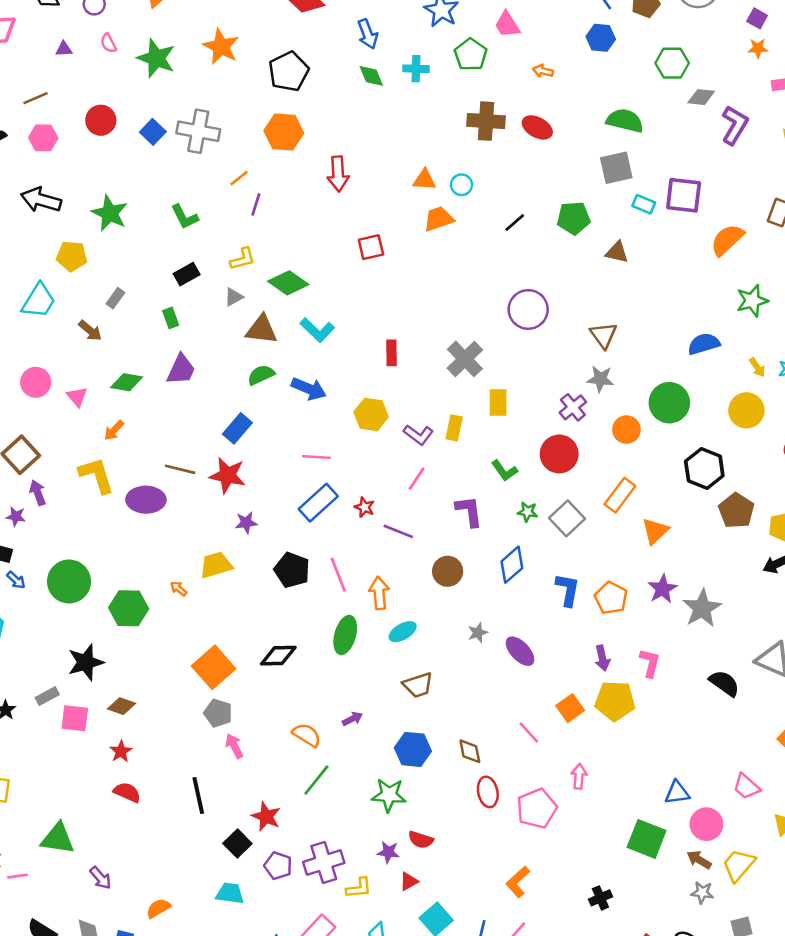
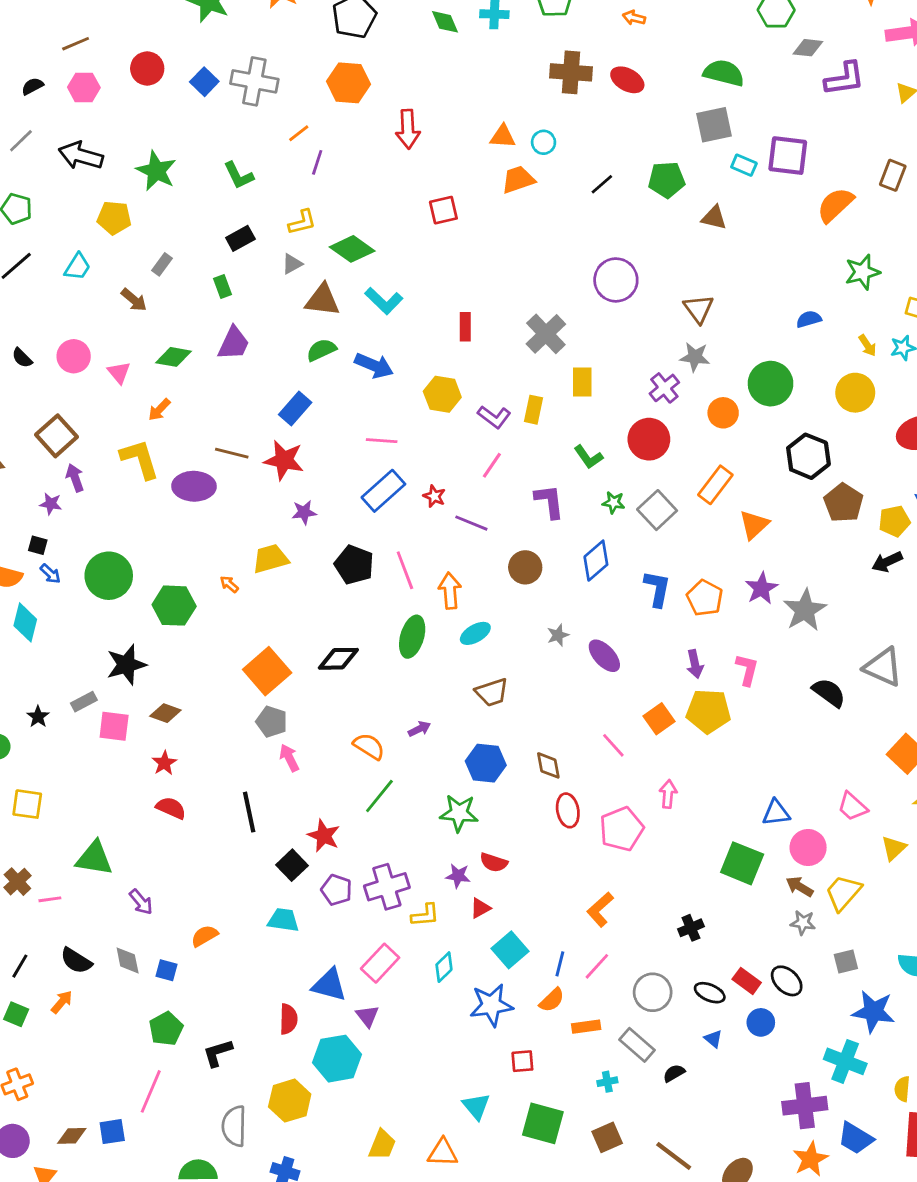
purple L-shape: (735, 125) -> (845, 79), turned 51
cyan trapezoid: (39, 301) -> (77, 267), size x0.7
blue semicircle: (704, 344) -> (809, 319), size x0.7

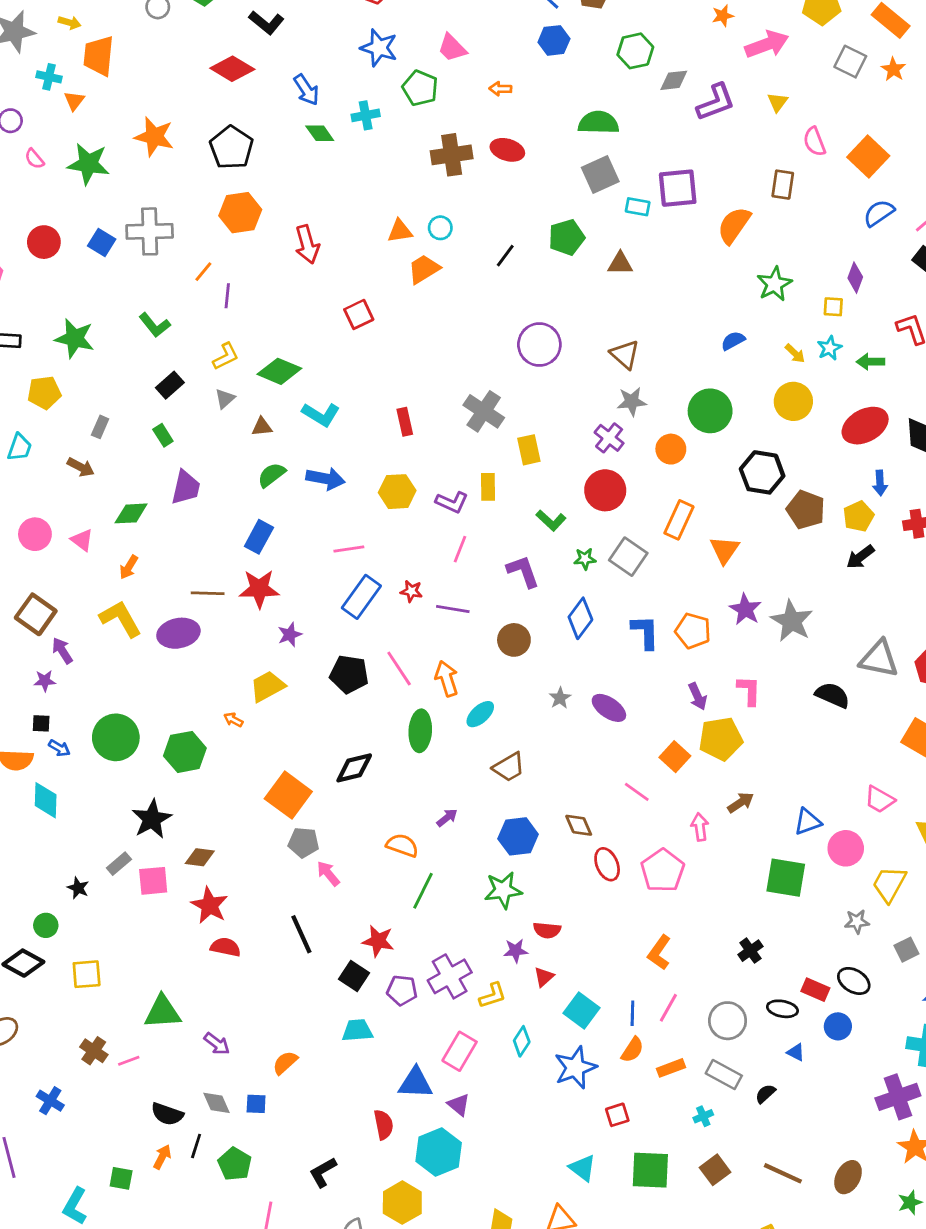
brown triangle: (322, 300) -> (262, 427), size x0.6
red star: (164, 763) -> (209, 905), size x1.5
brown arrow: (800, 887) -> (741, 803), moved, turned 128
black line: (20, 966) -> (196, 1146), moved
green pentagon: (166, 1029) -> (235, 1164), moved

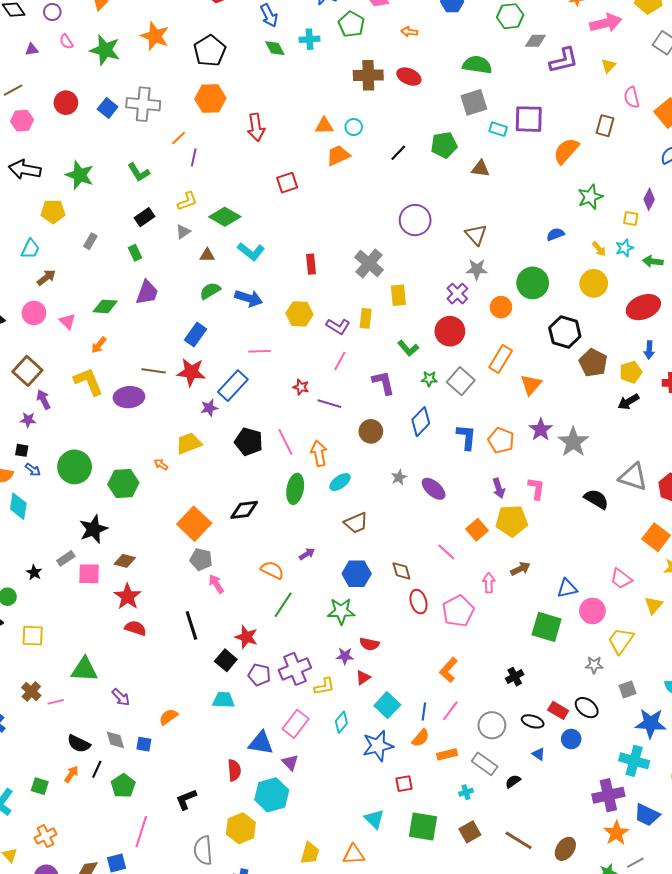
brown arrow: (81, 467) -> (46, 278), moved, turned -72
blue rectangle: (361, 597) -> (233, 386), moved

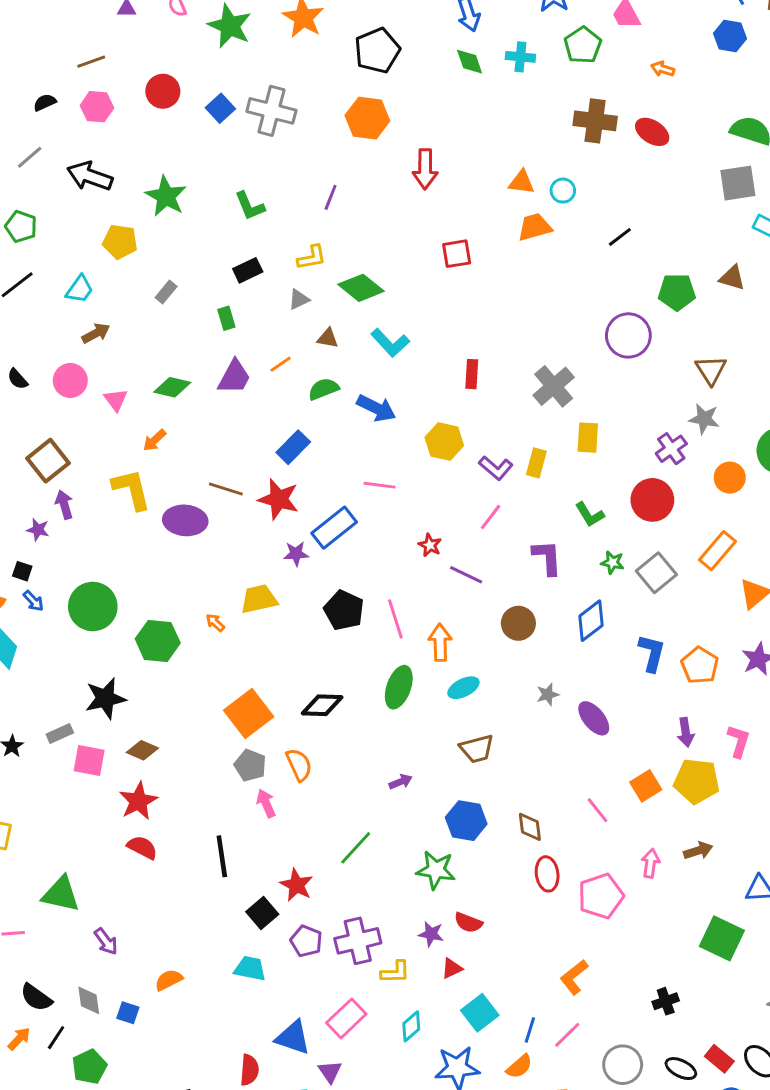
orange line: (179, 138) -> (281, 364), moved
green pentagon: (444, 145) -> (677, 292), moved
orange semicircle: (272, 570) -> (299, 765), moved, turned 30

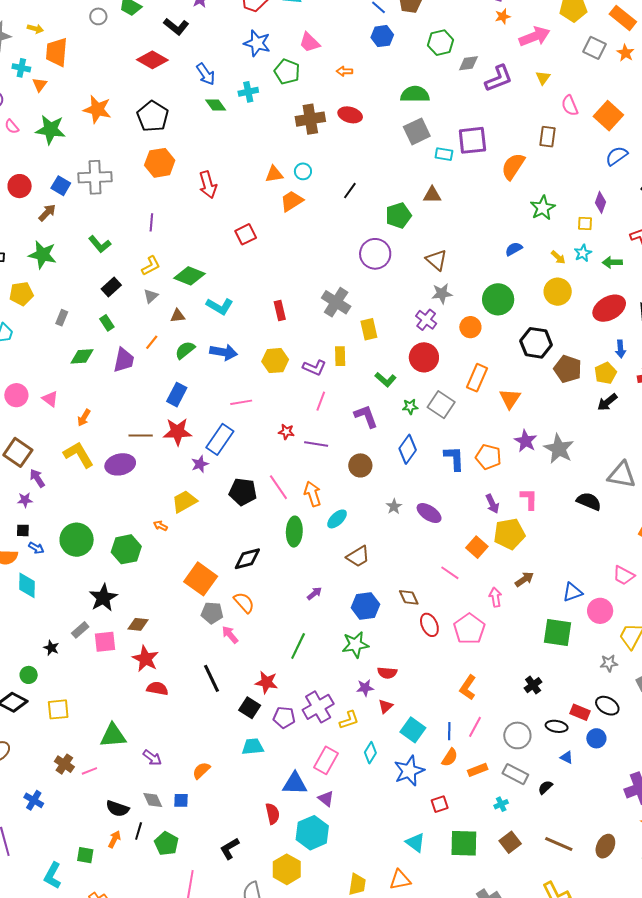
brown arrow: (96, 333) -> (47, 213), moved
green diamond: (172, 387) -> (82, 356), moved

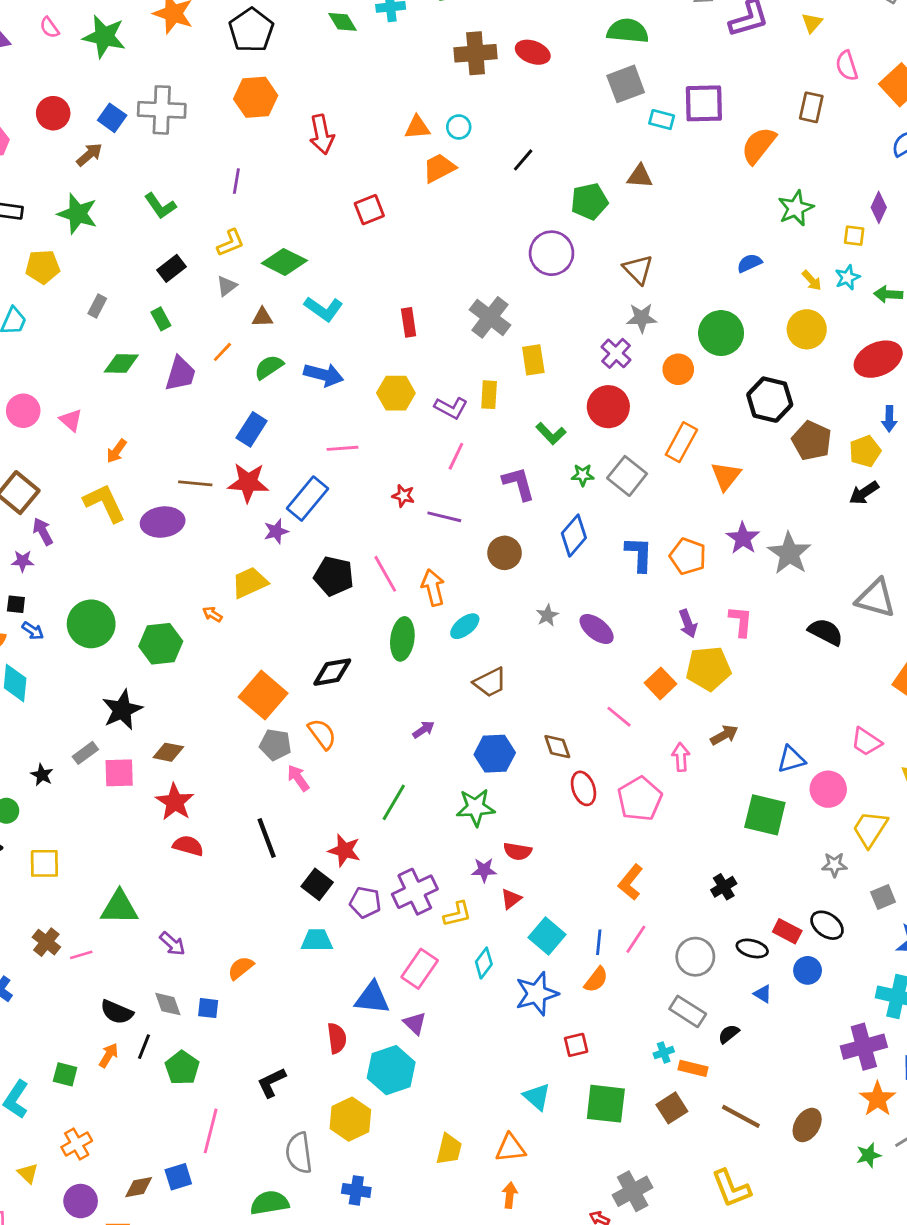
orange rectangle: (478, 770) -> (693, 1068), moved, turned 30

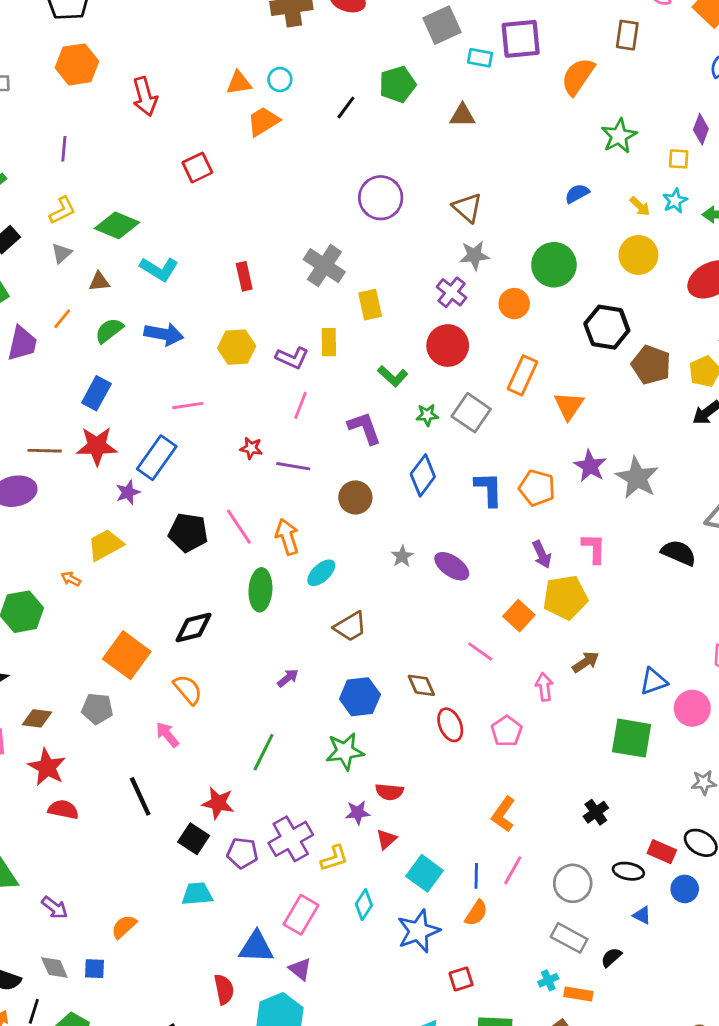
green pentagon: (589, 201) -> (398, 84), moved
gray pentagon: (275, 745) -> (97, 709), moved
pink pentagon: (640, 799) -> (507, 731), size x0.7

